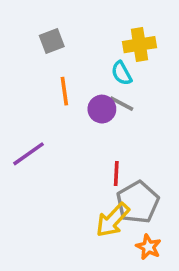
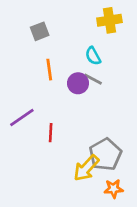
yellow cross: (140, 45) -> (109, 20), moved
red line: (116, 173) -> (51, 133), moved
orange star: (148, 247) -> (114, 189), turned -30

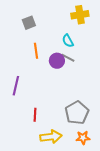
purple line: (22, 117) -> (16, 86), turned -42
red line: (51, 133) -> (35, 115), moved
yellow arrow: (86, 168) -> (51, 137), moved, turned -140

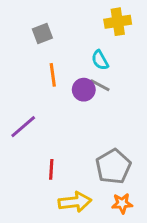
purple line: (16, 86) -> (23, 127), turned 36

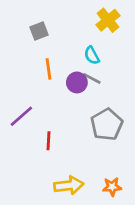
yellow cross: (118, 22) -> (108, 20), turned -30
gray pentagon: (113, 166) -> (107, 124), moved
red line: (51, 169) -> (48, 141), moved

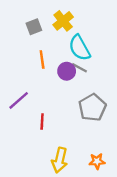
yellow cross: (108, 20) -> (63, 21), moved
cyan semicircle: (92, 55) -> (79, 48), size x1.6
yellow arrow: (69, 185) -> (60, 160), turned 110

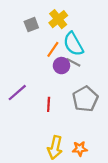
orange line: (42, 60) -> (53, 49), moved, turned 42
red line: (42, 122) -> (49, 104), moved
orange star: (97, 161) -> (80, 149), moved

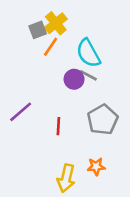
yellow cross: (58, 19) -> (56, 23), moved
orange line: (53, 49) -> (51, 47), moved
orange star: (80, 149) -> (96, 166), moved

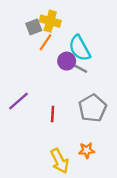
yellow cross: (56, 23) -> (50, 21), turned -36
purple circle: (74, 79) -> (67, 61), moved
yellow arrow: (66, 178) -> (60, 161), turned -40

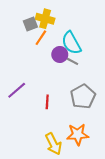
orange star: (87, 150) -> (78, 134), size x1.5

